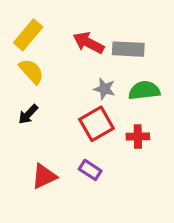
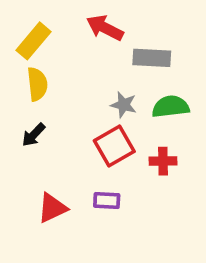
red arrow: (89, 43) -> (105, 28), moved
yellow semicircle: (31, 71) -> (37, 84), turned 36
purple rectangle: (90, 170) -> (107, 200), turned -30

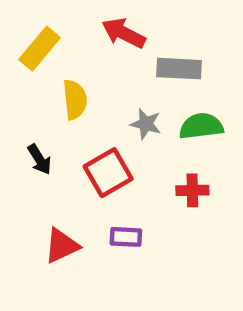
yellow semicircle: (37, 84) -> (75, 100), moved
black arrow: (34, 135) -> (40, 159), turned -76
red square: (114, 146) -> (108, 173), moved

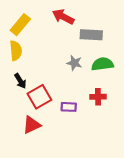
yellow semicircle: (75, 100) -> (16, 51), moved
red square: (108, 173) -> (39, 97), moved
purple rectangle: (126, 237) -> (69, 107), moved

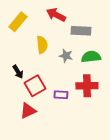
yellow semicircle: (16, 51) -> (42, 45), moved
red cross: (98, 97) -> (87, 86), size x1.5

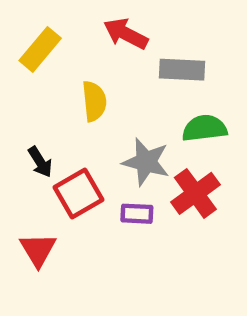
gray star: (66, 56) -> (146, 162), moved, size x1.5
red cross: (87, 86) -> (195, 193), turned -35
red triangle: (28, 111) -> (38, 250), moved, turned -36

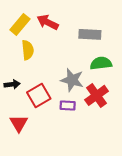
red arrow: (126, 34) -> (48, 22), moved
yellow semicircle: (94, 101) -> (28, 50), moved
black arrow: (40, 162) -> (12, 84), moved, turned -64

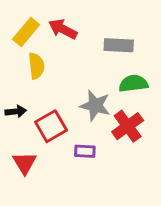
purple rectangle: (68, 105) -> (85, 151), moved

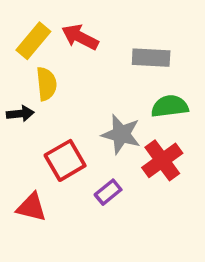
black arrow: (16, 111) -> (20, 114), moved
purple rectangle: (85, 151) -> (108, 192), turned -42
red triangle: (25, 163) -> (31, 207), turned -45

